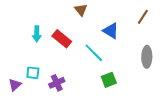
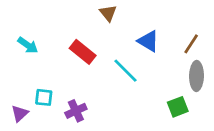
brown line: (143, 17) -> (191, 44), moved
cyan arrow: (37, 34) -> (28, 45), moved, turned -56
green square: (109, 80) -> (178, 107), moved

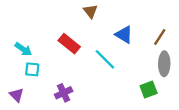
cyan arrow: (28, 45) -> (23, 49), moved
cyan square: (44, 97) -> (32, 69), moved
purple triangle: (20, 113) -> (17, 95), turned -32

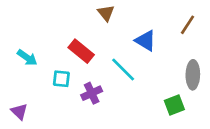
brown line: (160, 37) -> (188, 25), moved
cyan square: (32, 69) -> (61, 79), moved
purple cross: (64, 93) -> (92, 93), moved

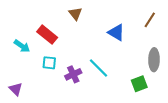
brown triangle: (106, 13) -> (75, 14), moved
red rectangle: (81, 51) -> (47, 35), moved
cyan line: (123, 70) -> (98, 68), moved

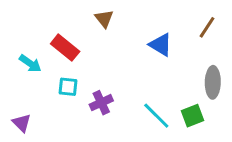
cyan line: (98, 68) -> (156, 116), moved

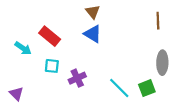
brown triangle: (104, 19) -> (93, 12), moved
brown line: (207, 27) -> (158, 21), turned -35
blue triangle: (161, 45) -> (93, 34), moved

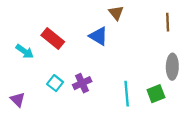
brown triangle: (93, 12) -> (116, 13), moved
cyan square: (52, 66) -> (55, 83), moved, turned 32
cyan line: (119, 88) -> (127, 94), turned 40

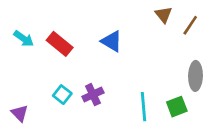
brown triangle: (116, 13) -> (164, 15), moved
brown line: (168, 22) -> (190, 25), turned 36
cyan arrow: (25, 51) -> (24, 39), moved

